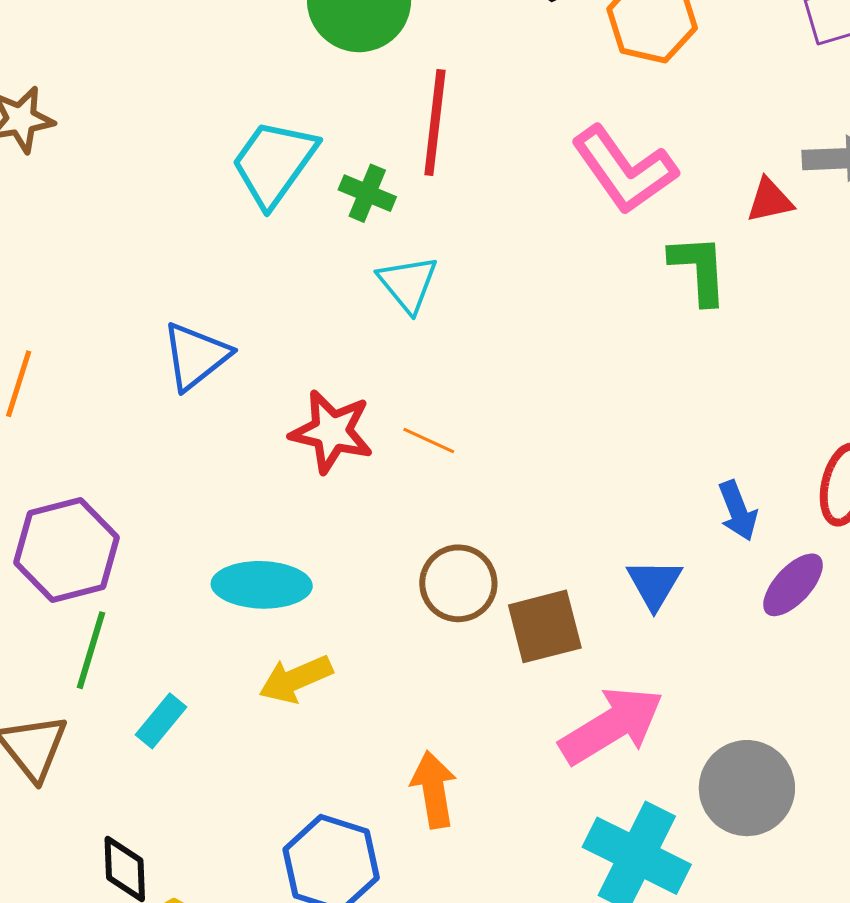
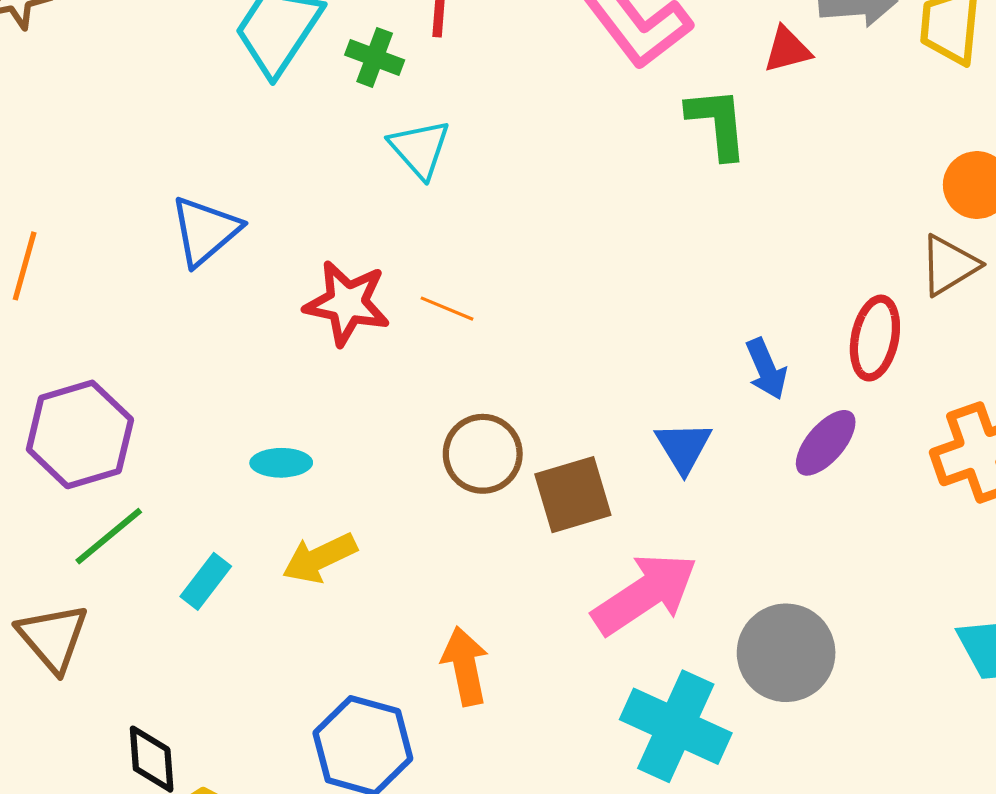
cyan ellipse: (262, 585) -> (281, 463), size x0.6
green line: (91, 650) -> (109, 536), turned 36
cyan rectangle: (161, 721) -> (206, 581), moved

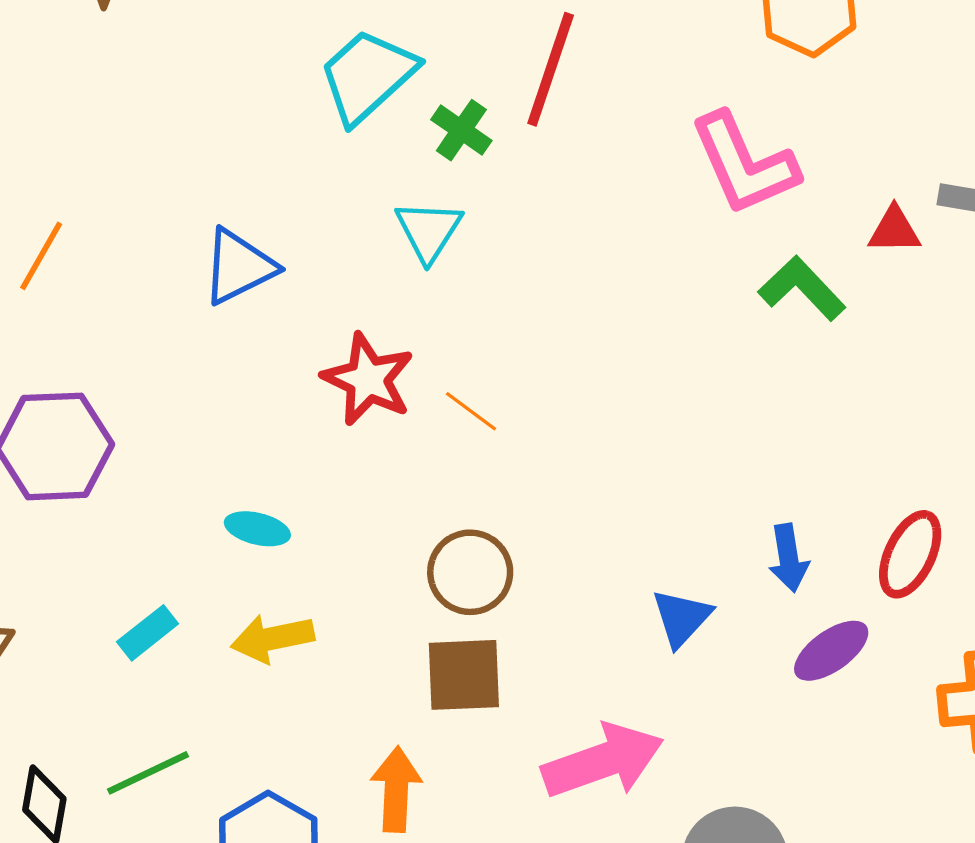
green L-shape: (717, 123) -> (802, 288), turned -52
cyan triangle: (420, 149) -> (429, 231), moved
brown square: (573, 495) -> (464, 675), moved
green line: (109, 536) -> (148, 773), moved

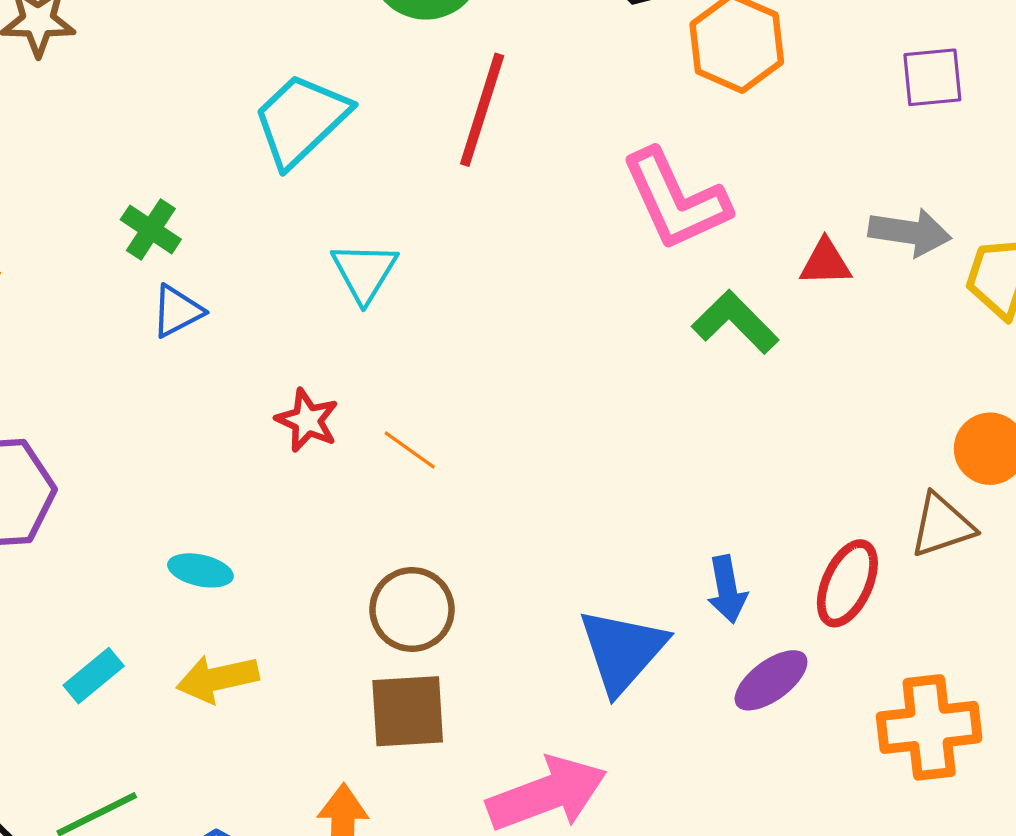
green cross: (461, 130) -> (151, 229), moved
blue triangle: (239, 267) -> (177, 311), size x0.7
red star: (368, 379) -> (307, 420), size x0.7
blue triangle: (682, 618) -> (622, 651), size x1.5

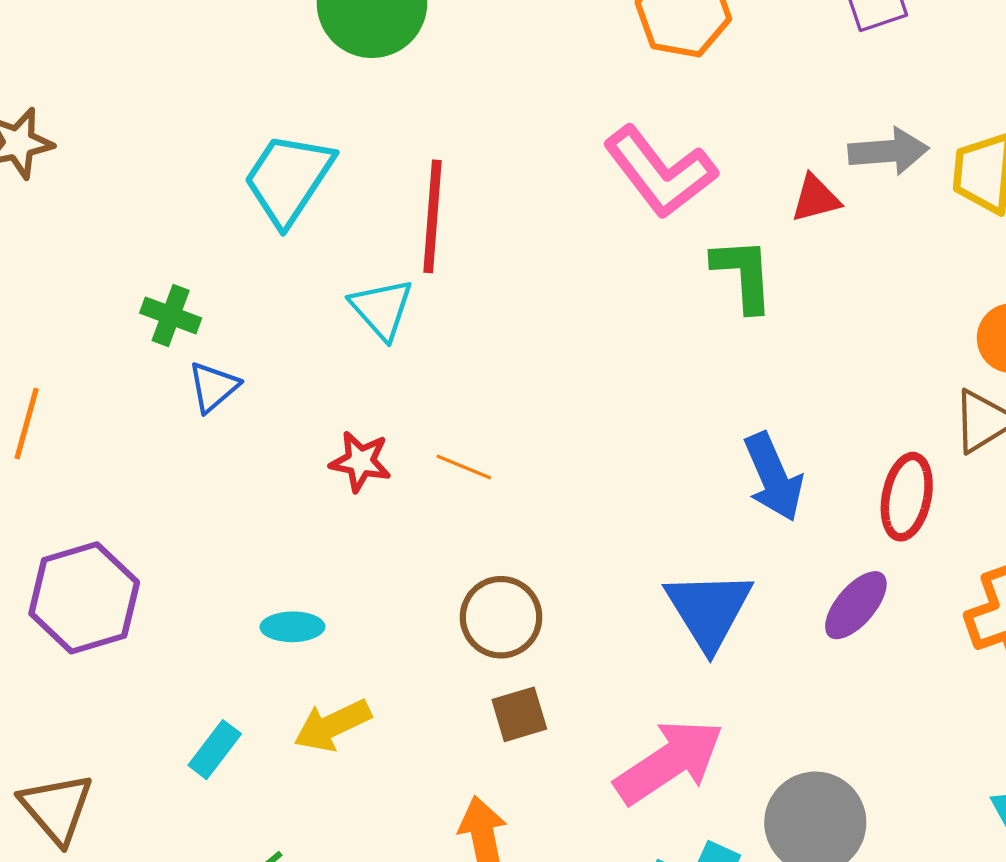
red line: (482, 110) -> (433, 216), moved
green L-shape: (735, 322) -> (743, 274), turned 54
blue arrow: (727, 589) -> (773, 477), moved, size x1.4
brown square: (408, 711) -> (519, 714), size x0.7

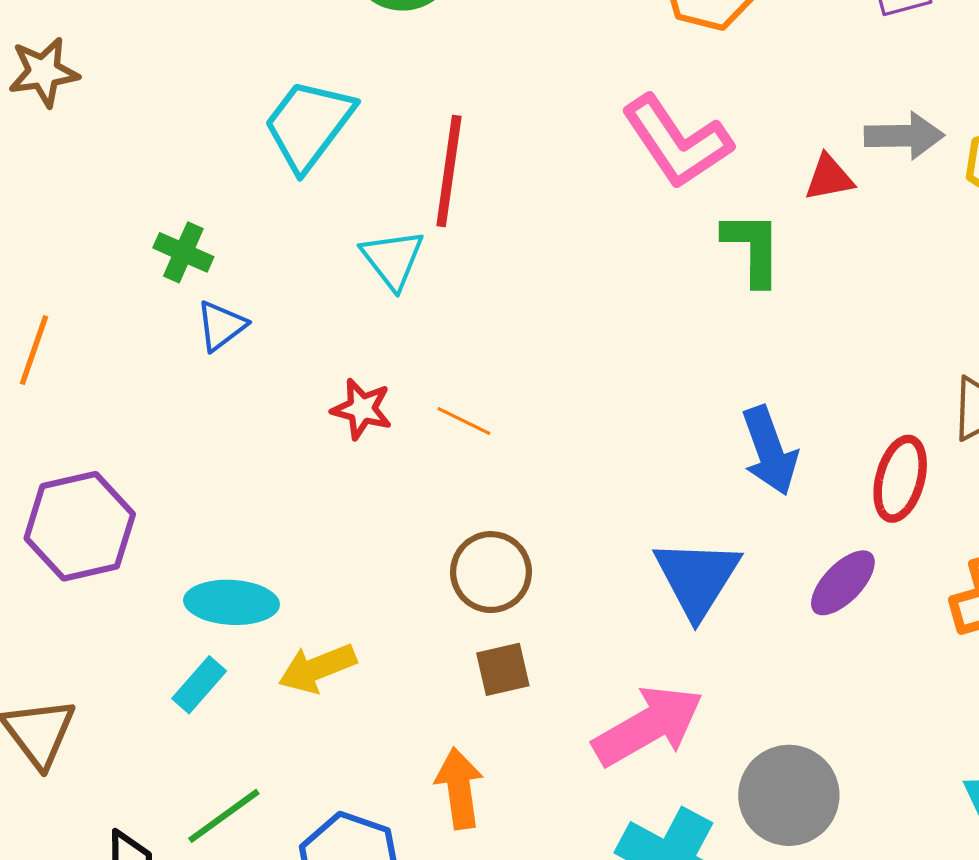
cyan ellipse: (292, 627) -> (232, 602), moved, size x1.5

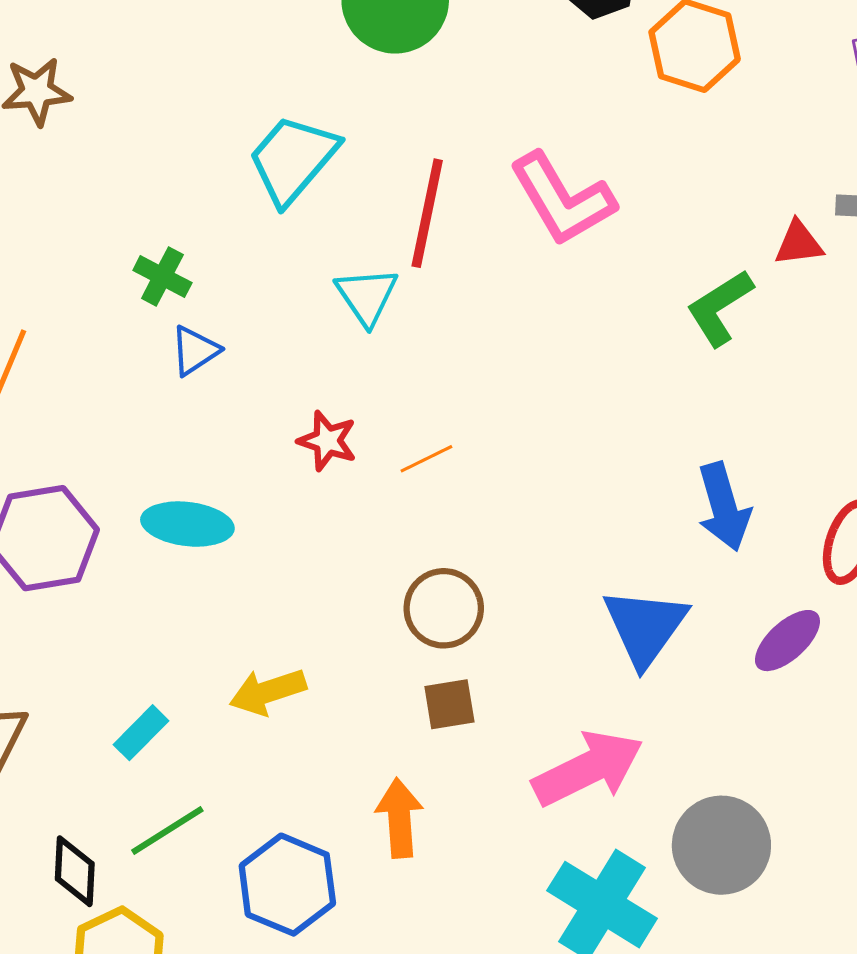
pink L-shape: (677, 142) -> (562, 199), moved
green L-shape: (753, 248) -> (720, 308), turned -126
orange line: (464, 421) -> (426, 459), turned -56
cyan ellipse: (232, 602) -> (187, 524), moved
cyan rectangle: (199, 685) -> (141, 733), moved

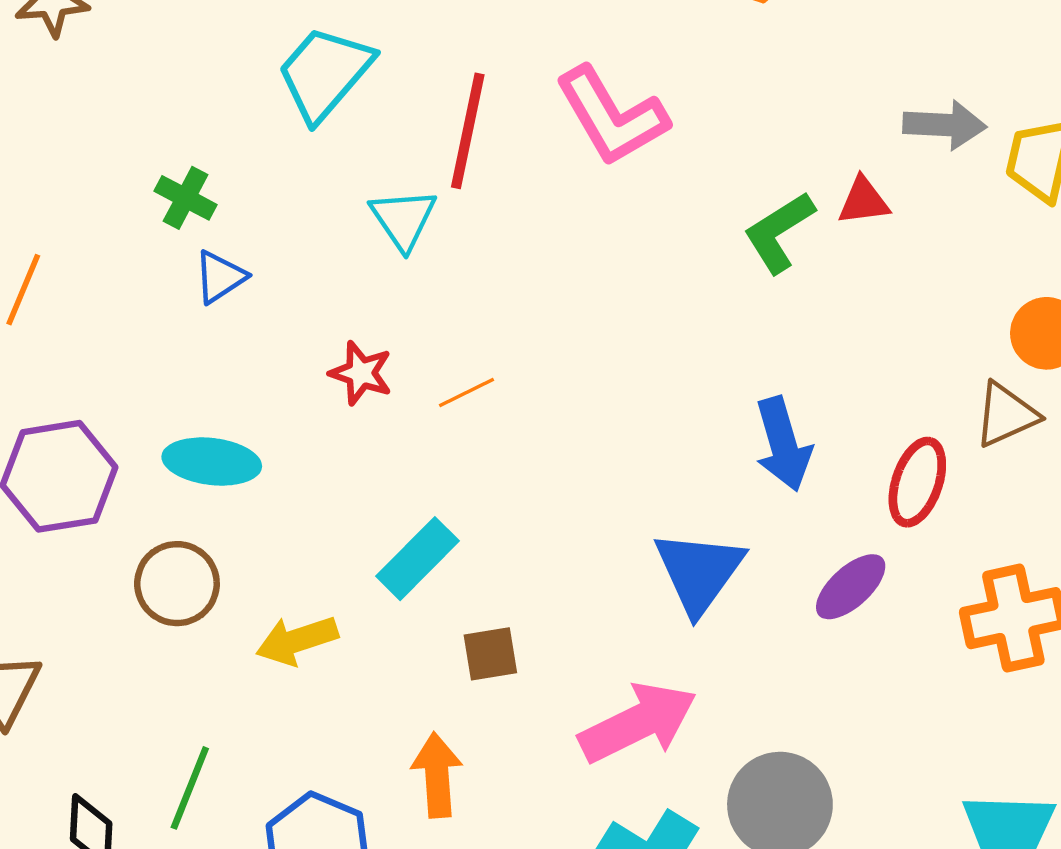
red triangle: (799, 243) -> (864, 201), moved
brown circle: (444, 608) -> (177, 584), moved
cyan rectangle: (141, 733) -> (418, 559), moved, size x1.4
green line: (167, 831) -> (190, 788), turned -36

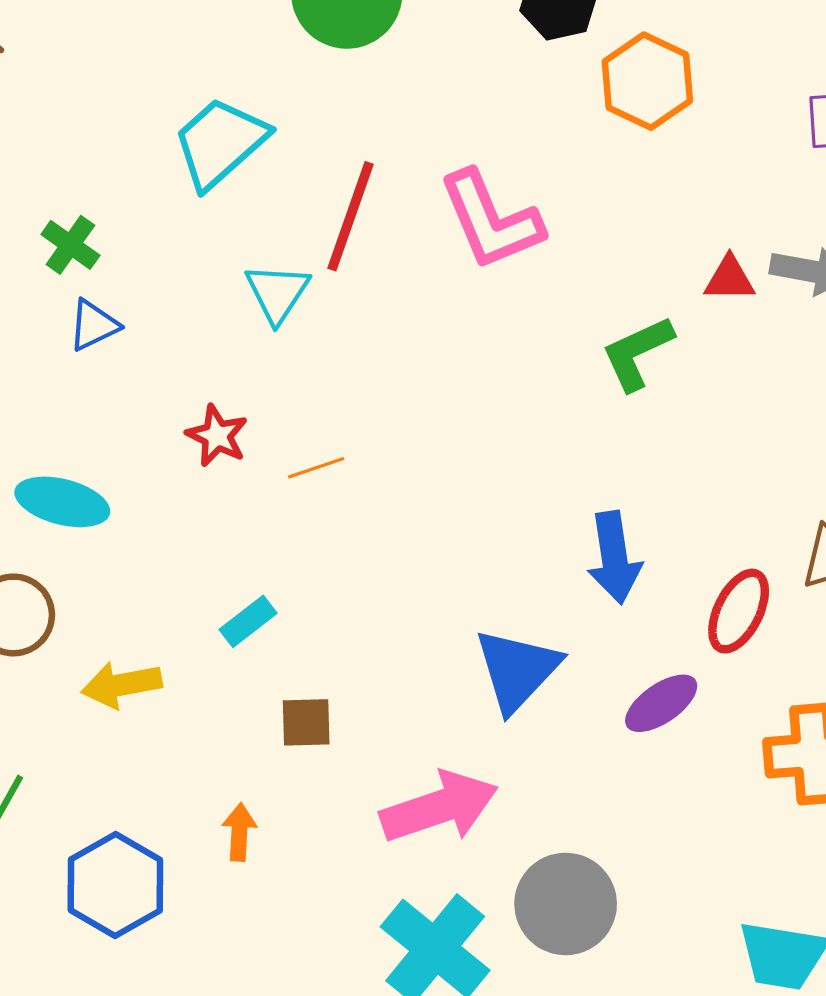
red triangle: (864, 201) -> (730, 279), moved
cyan rectangle: (418, 559) -> (248, 621), size x0.7
orange arrow: (437, 775) -> (239, 832), size x0.7

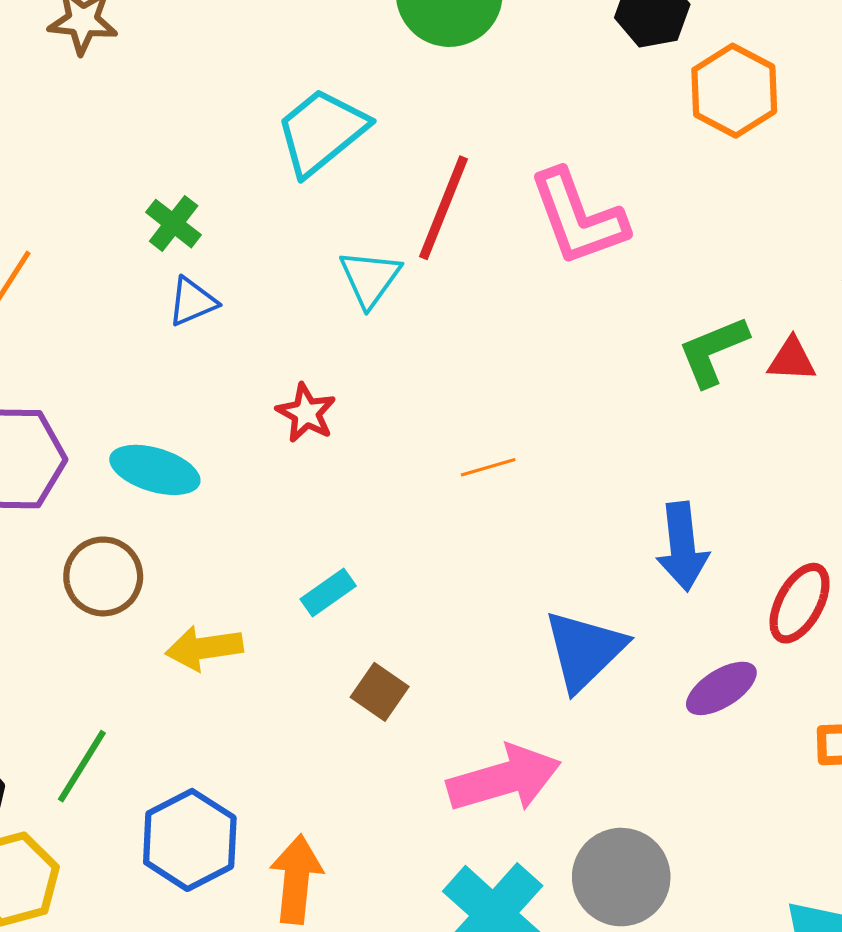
red triangle: (730, 279) -> (792, 359), moved
orange line: (316, 468) -> (488, 467), moved
brown square: (306, 722) -> (380, 692), turned 34
orange arrow: (239, 832) -> (296, 879), moved, size x1.6

